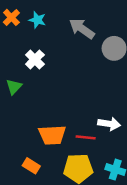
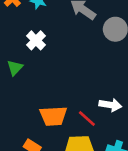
red line: (86, 137) -> (87, 119), turned 36

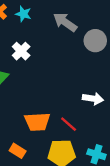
white arrow: (110, 105) -> (93, 99), moved

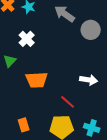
orange trapezoid: (37, 122) -> (37, 80), moved
orange rectangle: (18, 151) -> (24, 125), turned 40

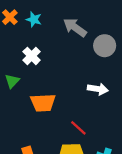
white arrow: (89, 80) -> (98, 89), moved

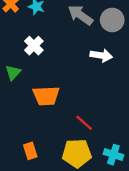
gray circle: (105, 46) -> (112, 20), moved
white arrow: (98, 89) -> (101, 55), moved

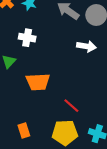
white cross: (34, 46) -> (27, 38), turned -35

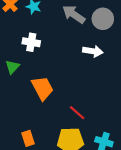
orange trapezoid: (38, 82) -> (42, 88), turned -115

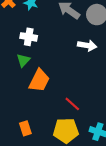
green triangle: (12, 67) -> (23, 60), moved
orange trapezoid: (42, 88) -> (39, 81), turned 55

